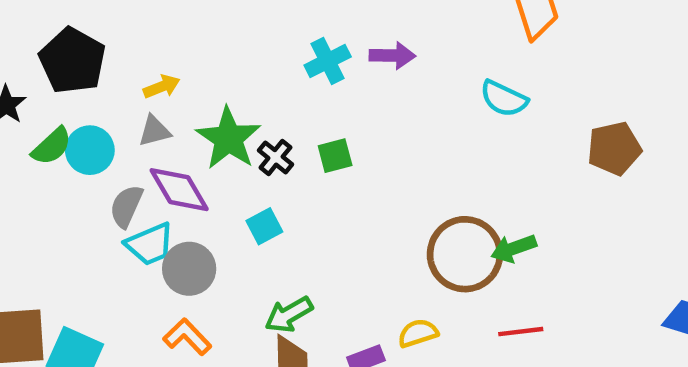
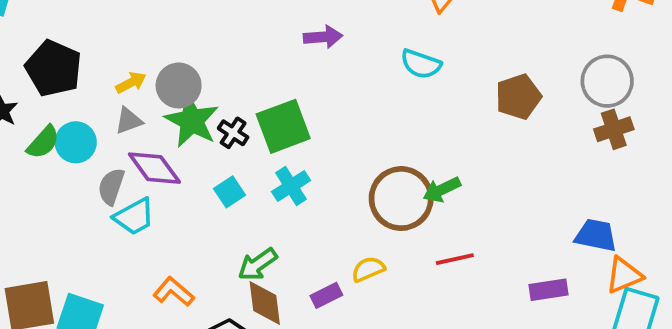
cyan cross: (328, 61) -> (291, 186), moved
green square: (335, 156) -> (283, 126), size x1.8
gray circle: (189, 269) -> (179, 85), moved

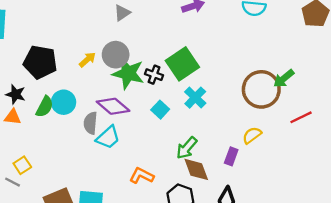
gray triangle: (129, 121) -> (122, 13), moved
purple rectangle: (326, 295) -> (231, 156), turned -30

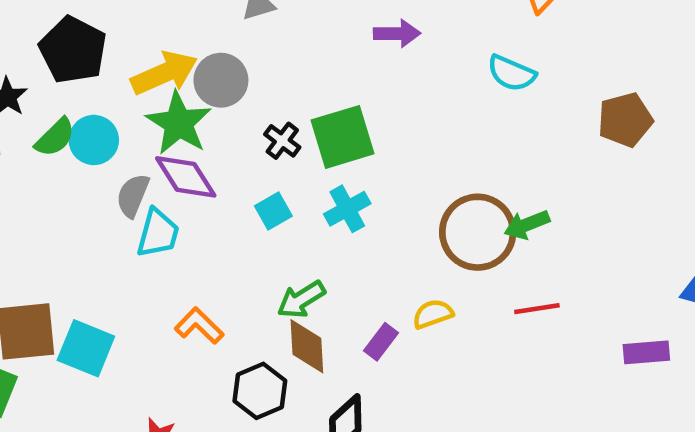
yellow arrow: (87, 60) -> (164, 73), size x1.8
green star: (128, 73) -> (179, 123), moved
cyan trapezoid: (108, 137) -> (158, 233), turned -50

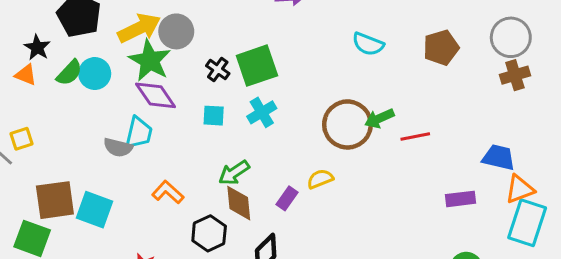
cyan semicircle: (511, 73) -> (368, 44), moved
gray semicircle: (133, 195) -> (118, 147), moved, turned -96
cyan square: (273, 211) -> (214, 116), turned 35
red line: (537, 309) -> (415, 137), moved

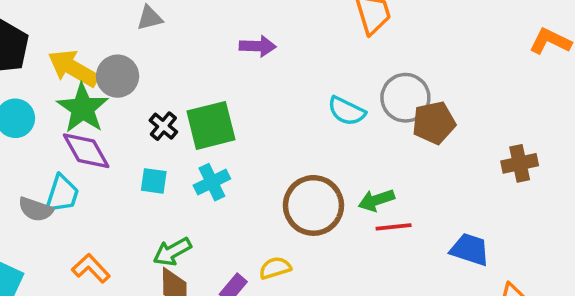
yellow arrow: (139, 28) -> (73, 68), turned -129
gray circle: (511, 37) -> (405, 98), moved
green arrow: (379, 118) -> (376, 200), moved
blue trapezoid: (499, 157) -> (470, 249), moved

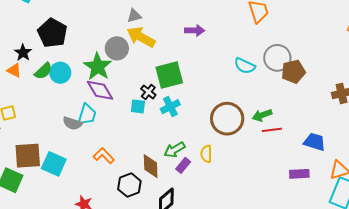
yellow arrow: (73, 68) -> (141, 37), moved
black cross: (163, 126) -> (148, 92), moved
green arrow: (172, 252) -> (175, 150), moved
yellow semicircle: (275, 268) -> (206, 154), turned -72

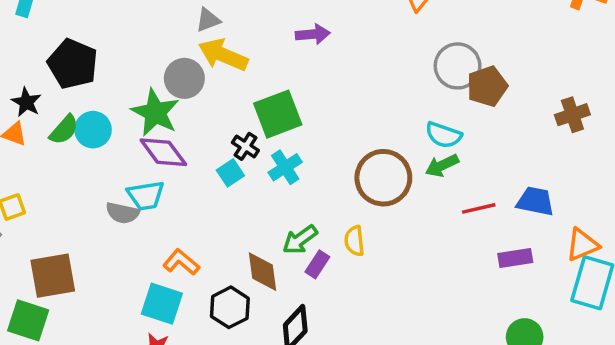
cyan semicircle: (245, 66) -> (444, 135), moved
cyan square: (138, 106) -> (230, 173), turned -35
cyan trapezoid: (87, 114) -> (146, 195), turned 70
red line: (272, 130) -> (479, 208), moved
cyan square: (54, 164) -> (162, 304), moved

